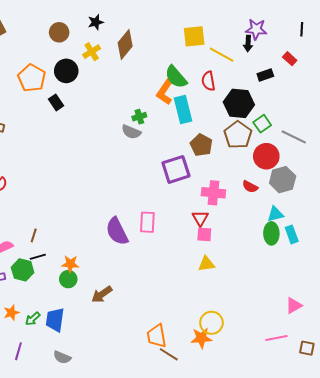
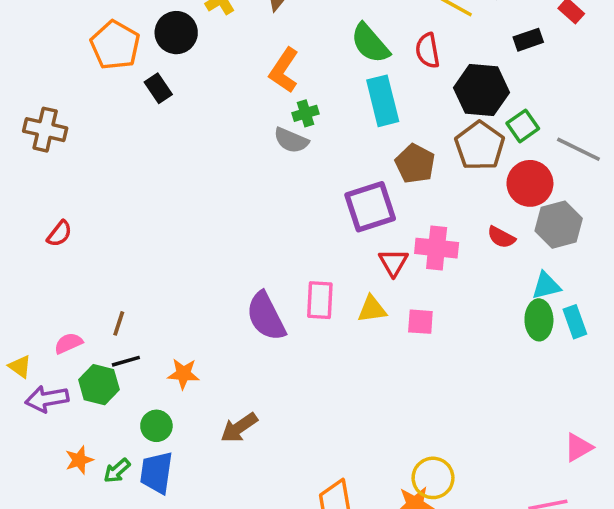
orange L-shape: (165, 92) -> (284, 70), moved
red triangle: (200, 218) -> (393, 262), moved
yellow triangle: (206, 264) -> (372, 309), moved
green circle: (68, 279) -> (156, 426), moved

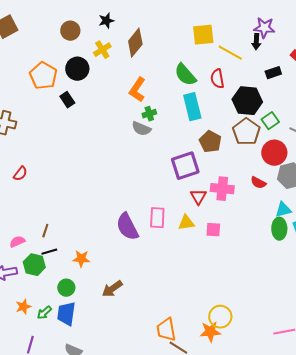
red semicircle: (59, 234) -> (20, 174), moved

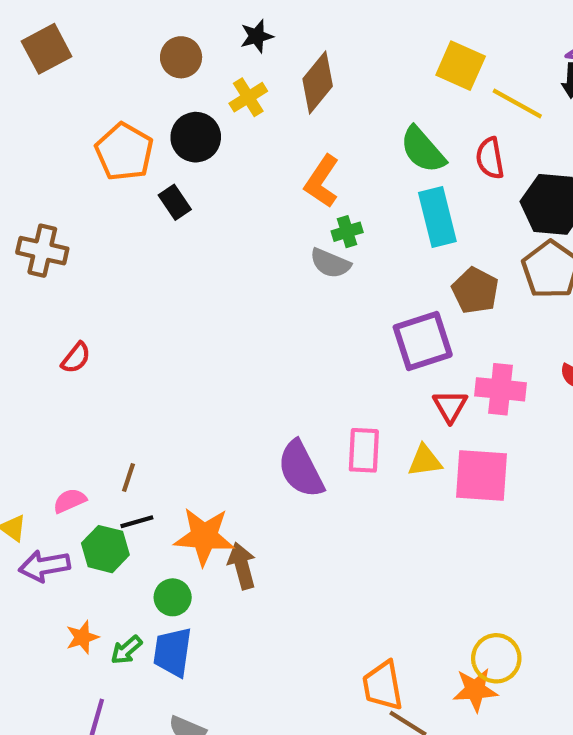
yellow square: (203, 35) -> (461, 66), turned 30
pink square: (213, 230) -> (482, 475), size x1.8
orange star: (81, 259) -> (204, 536), size x1.6
brown arrow: (112, 289) -> (242, 566), moved, turned 110

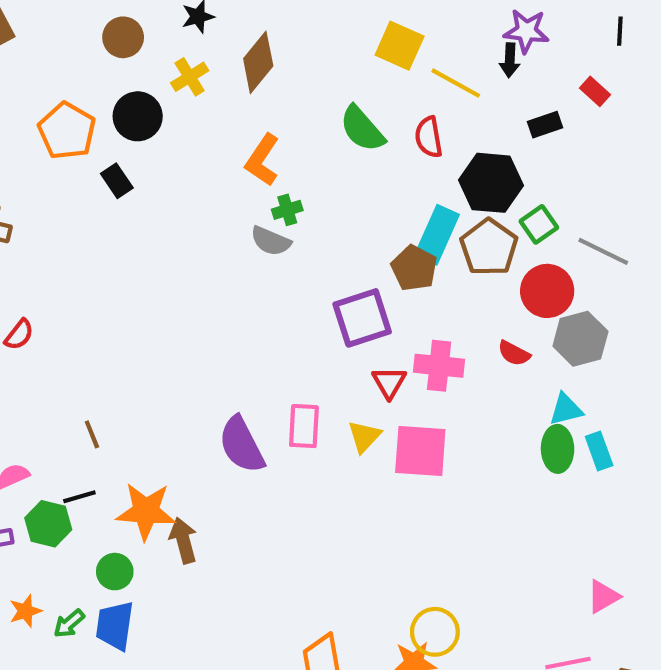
cyan rectangle: (437, 217) -> (437, 235), moved, turned 38
yellow triangle: (425, 461) -> (364, 436), turned -39
brown line: (128, 478) -> (92, 434), moved, turned -40

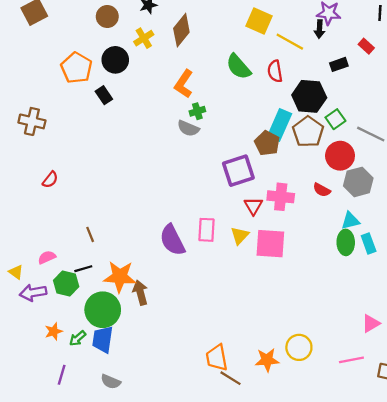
green circle: (115, 572) -> (103, 310), size x1.8
yellow circle: (435, 632) -> (299, 347), moved

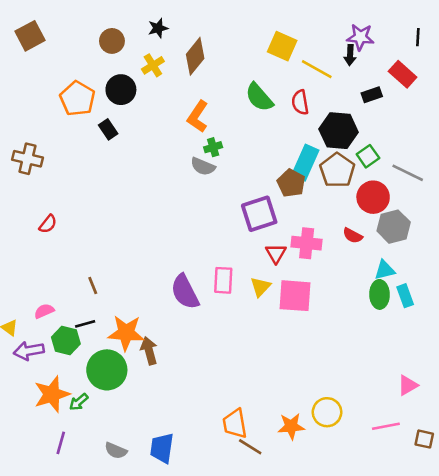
red rectangle: (366, 46) -> (403, 74), size x1.5
orange star: (54, 331) -> (52, 394), size x1.8
blue trapezoid: (103, 339) -> (162, 448), moved

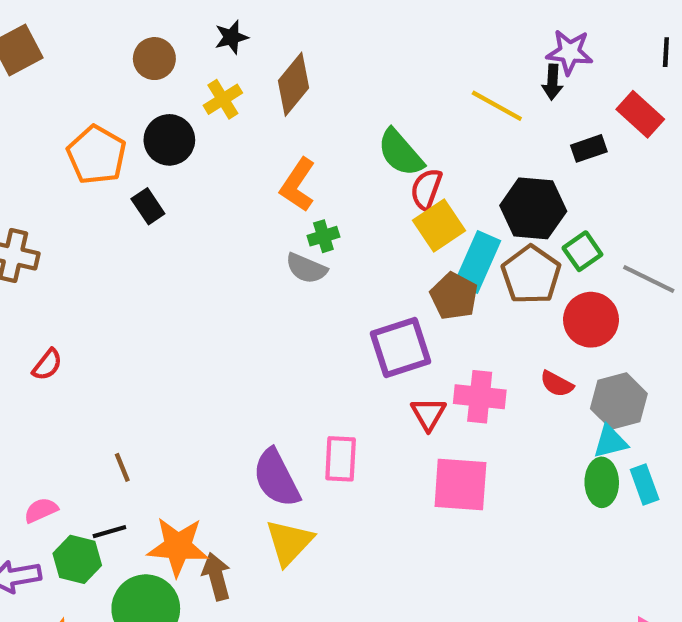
yellow square: (282, 46) -> (439, 226), moved, turned 32
red semicircle: (300, 102) -> (426, 189), moved, turned 30
gray hexagon: (394, 227) -> (619, 401), moved
yellow triangle: (260, 287) -> (289, 542), moved, size x1.4

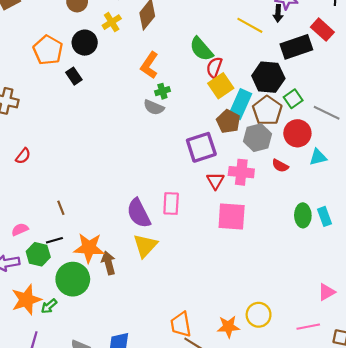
black rectangle: (589, 148) -> (296, 47), size x1.8
gray hexagon: (619, 401) -> (257, 138), moved
cyan triangle: (610, 442) -> (318, 157), moved

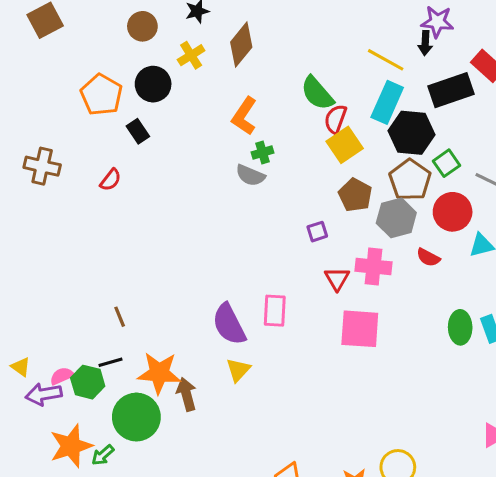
cyan rectangle: (240, 104) -> (387, 102), moved
purple square: (201, 147) -> (317, 232), size x0.5
red semicircle: (23, 156) -> (110, 180), moved
pink semicircle: (20, 229) -> (62, 376), moved
yellow triangle: (145, 246) -> (238, 370), size x0.7

